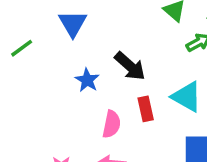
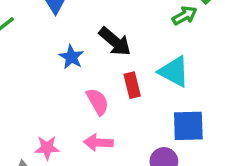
pink semicircle: (112, 124) -> (98, 102), turned -40

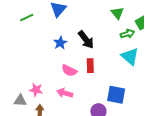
cyan triangle: (174, 72) -> (130, 56), moved
pink semicircle: (98, 102) -> (69, 70), turned 133

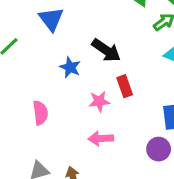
pink semicircle: (69, 70) -> (40, 113), moved, turned -105
pink star: (36, 90) -> (99, 101), moved

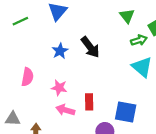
red rectangle: (125, 86) -> (89, 102), moved
pink star: (99, 101) -> (59, 88), moved

